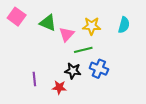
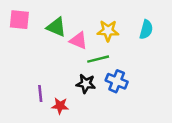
pink square: (17, 17) -> (19, 20), turned -30
pink triangle: (67, 34) -> (78, 41), turned -49
red star: (59, 87) -> (60, 106), moved

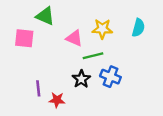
pink square: (19, 20) -> (24, 38), moved
green triangle: (56, 27) -> (45, 16), moved
black star: (86, 84) -> (81, 79), turned 30

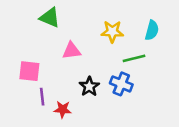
pink square: (24, 38) -> (29, 71), moved
pink triangle: (74, 38) -> (71, 51), moved, turned -30
green line: (93, 56) -> (134, 58), moved

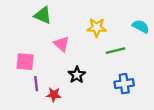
cyan semicircle: (152, 30) -> (141, 26), moved, turned -77
pink triangle: (71, 51) -> (61, 44), turned 49
blue cross: (121, 84) -> (124, 84), moved, turned -30

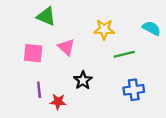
pink square: (25, 62) -> (33, 53), moved

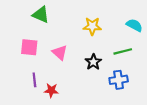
pink triangle: (66, 47) -> (60, 52), moved
green line: (124, 54) -> (123, 51), moved
black star: (83, 80) -> (93, 62), moved

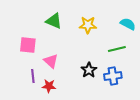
green triangle: (41, 15) -> (54, 21), moved
pink triangle: (60, 52) -> (51, 61), moved
black star: (93, 62) -> (89, 70), moved

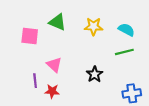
cyan semicircle: (128, 24) -> (126, 30), moved
pink square: (28, 45) -> (30, 36), moved
blue cross: (113, 76) -> (132, 93), moved

